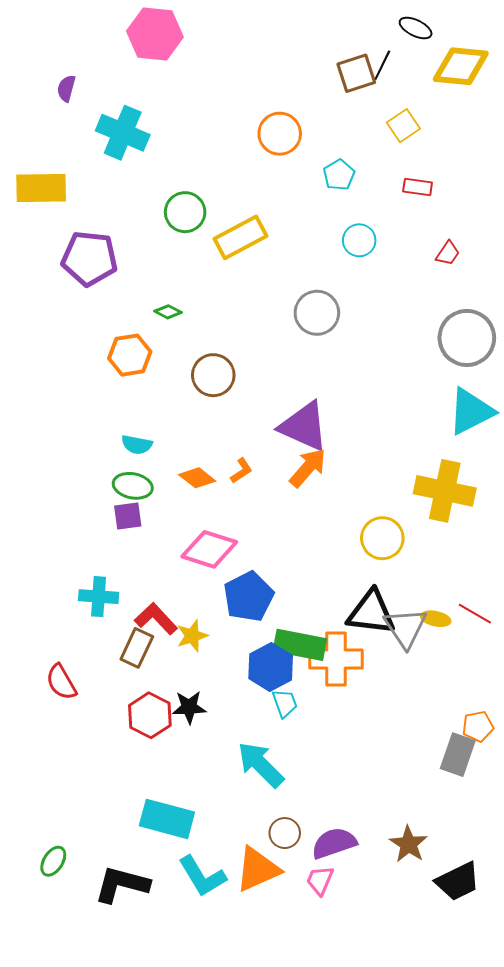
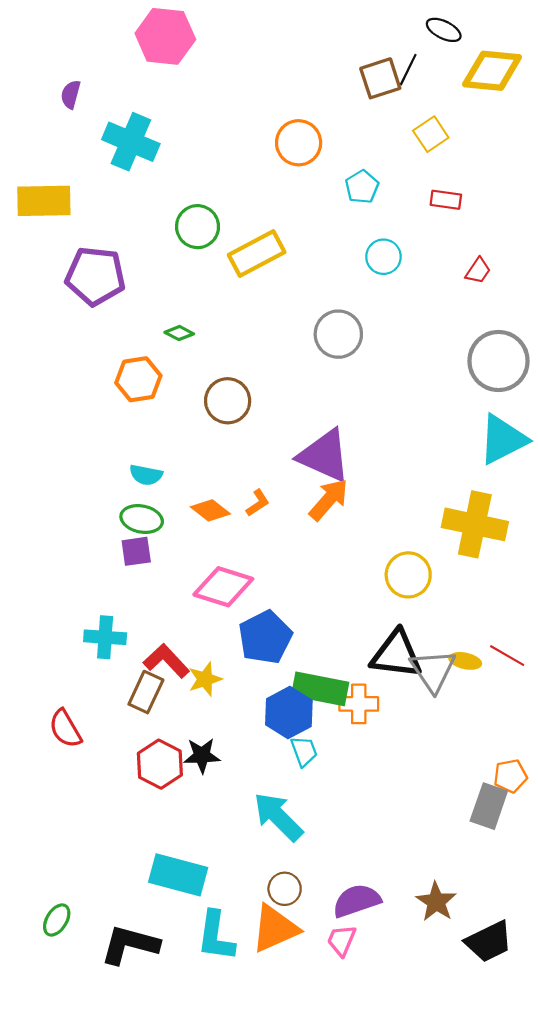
orange cross: (336, 659) -> (359, 704), size x0.7
brown circle: (285, 833) -> (285, 889), moved
cyan L-shape: (202, 876) -> (216, 936), turned 39

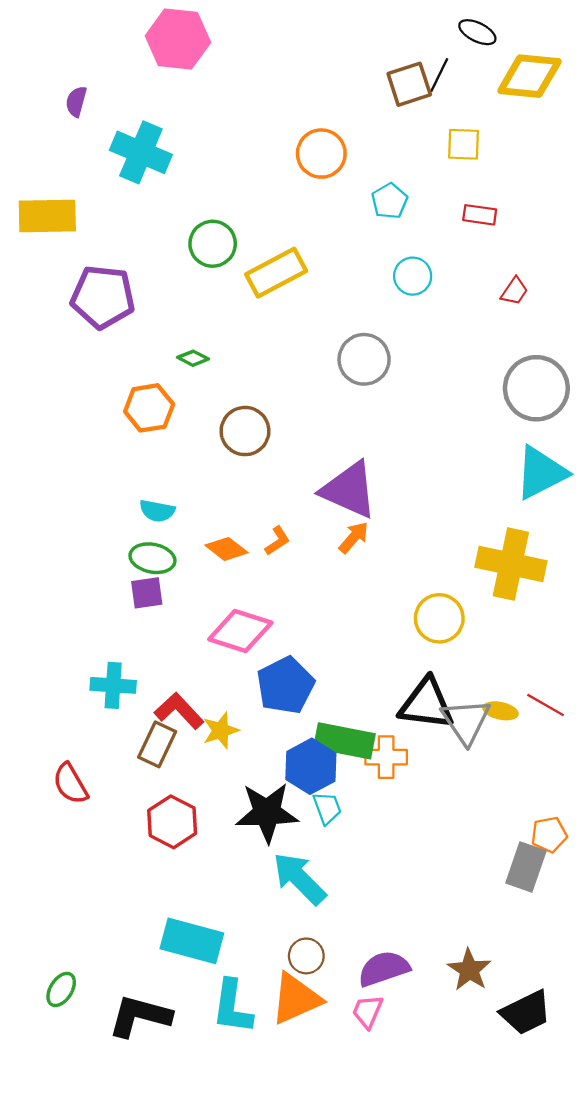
yellow square: (431, 134) -> (464, 144), turned 36
orange arrow: (329, 500) -> (354, 537), size x0.7
black star: (202, 756) -> (267, 813), moved, size x1.6

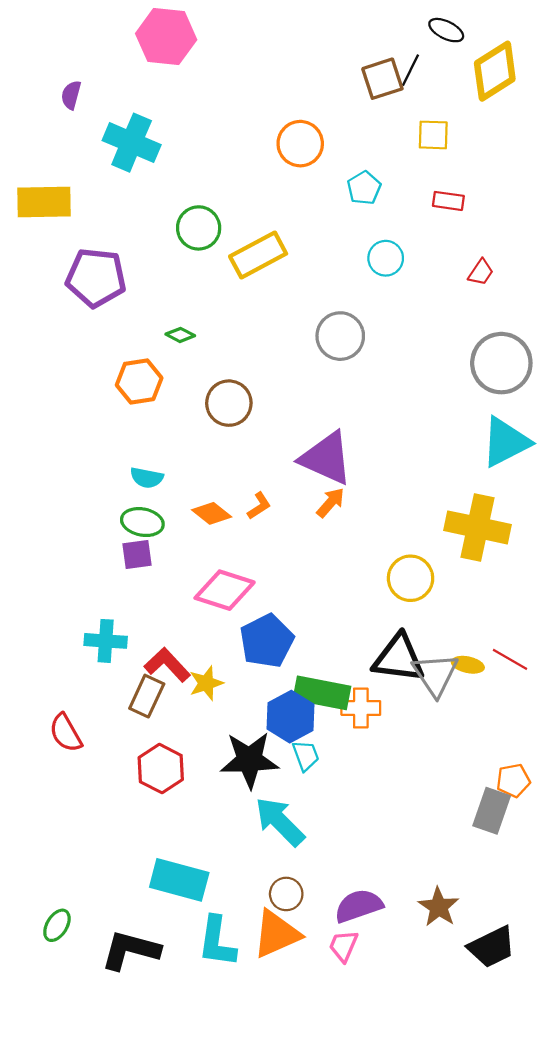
yellow diamond: (529, 76) -> (495, 71), turned -38

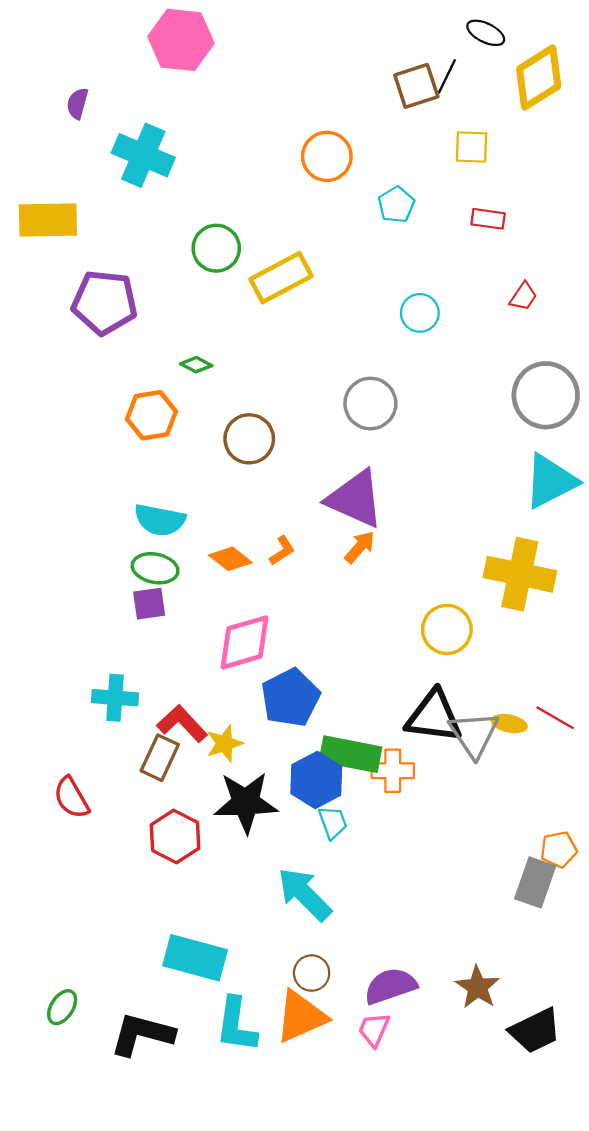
cyan circle: (386, 258) -> (420, 313), moved
gray circle: (340, 336) -> (370, 404), moved
cyan semicircle: (147, 478) -> (160, 520), size x1.4
pink diamond: (225, 590) -> (244, 642), turned -34
black star: (249, 760) -> (246, 802), moved

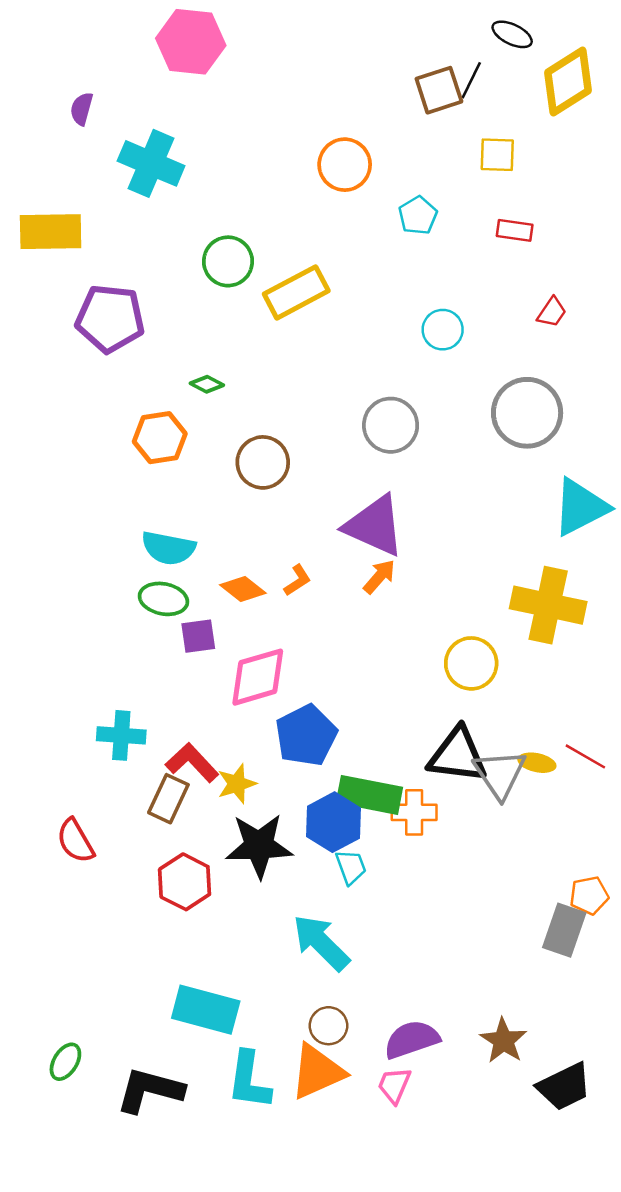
gray circle: (546, 395) -> (527, 413), moved
purple square: (149, 604) -> (198, 636), moved

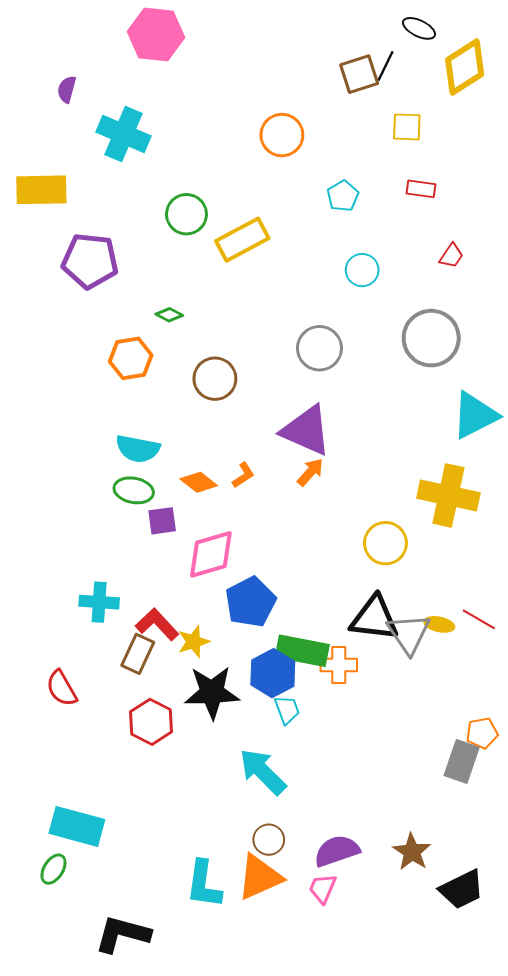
cyan pentagon: (418, 215) -> (343, 196), moved
cyan rectangle: (206, 1010) -> (77, 826), moved
black L-shape: (150, 1090) -> (123, 934), moved

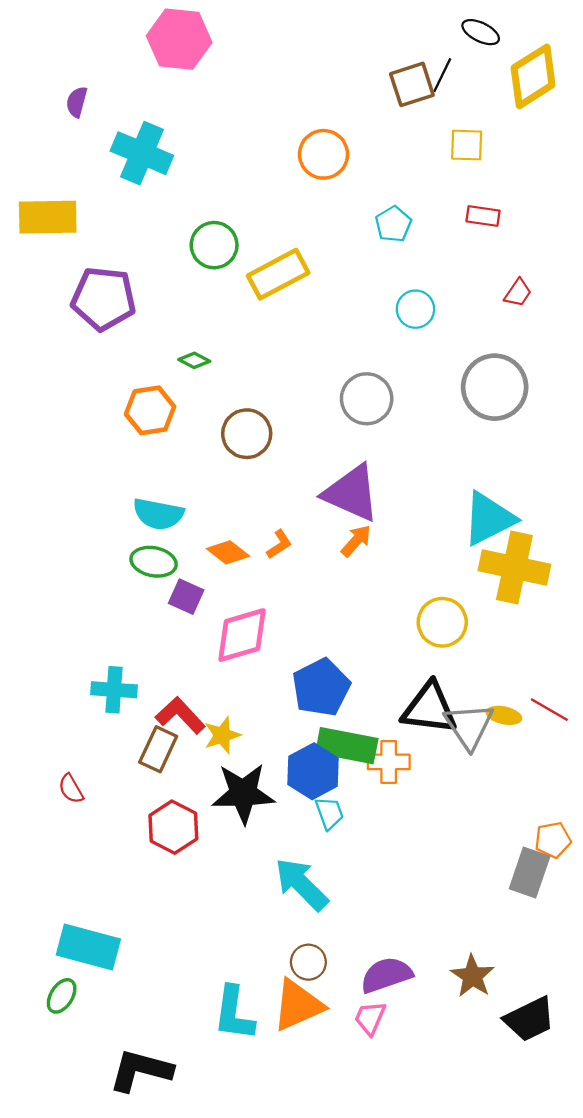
cyan triangle: (475, 415) -> (489, 519), moved
purple square: (162, 521) -> (186, 597), turned 32
blue pentagon: (250, 602) -> (321, 687), moved
red semicircle: (62, 688) -> (71, 789), size x0.7

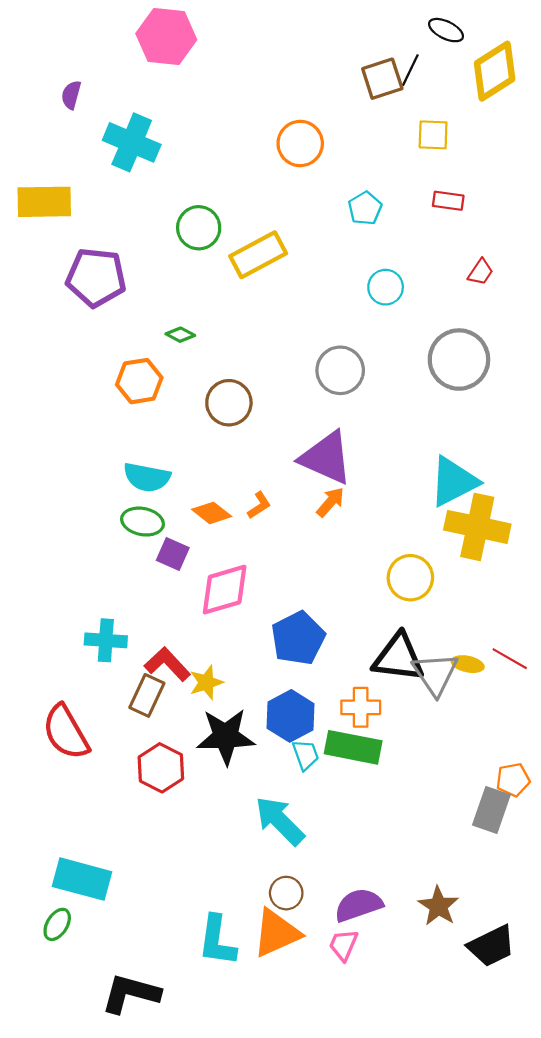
green rectangle: (347, 746) -> (353, 747), moved
red semicircle: (71, 789) -> (66, 732), size x2.0

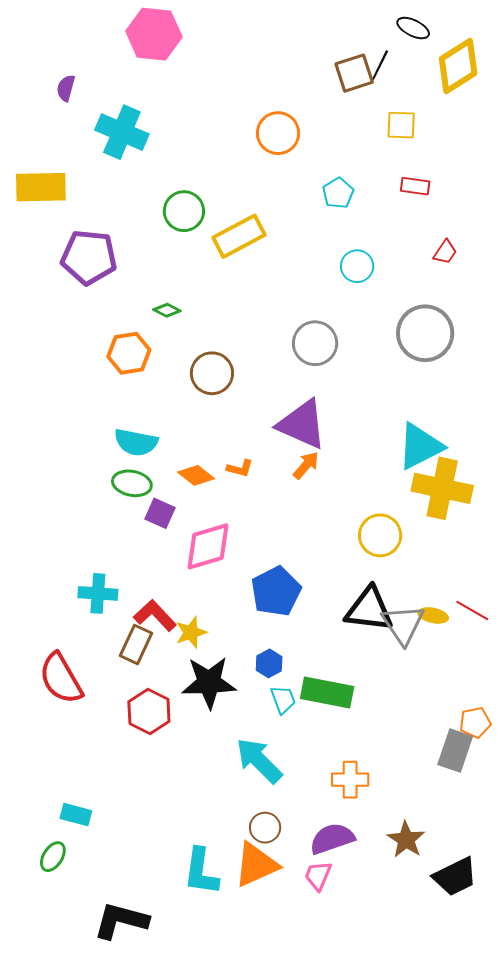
orange L-shape: (259, 505) -> (240, 468), turned 48
orange cross: (361, 707) -> (350, 780), moved
blue hexagon: (290, 716) -> (269, 663), size x0.6
cyan rectangle: (82, 879) -> (76, 815), size x0.6

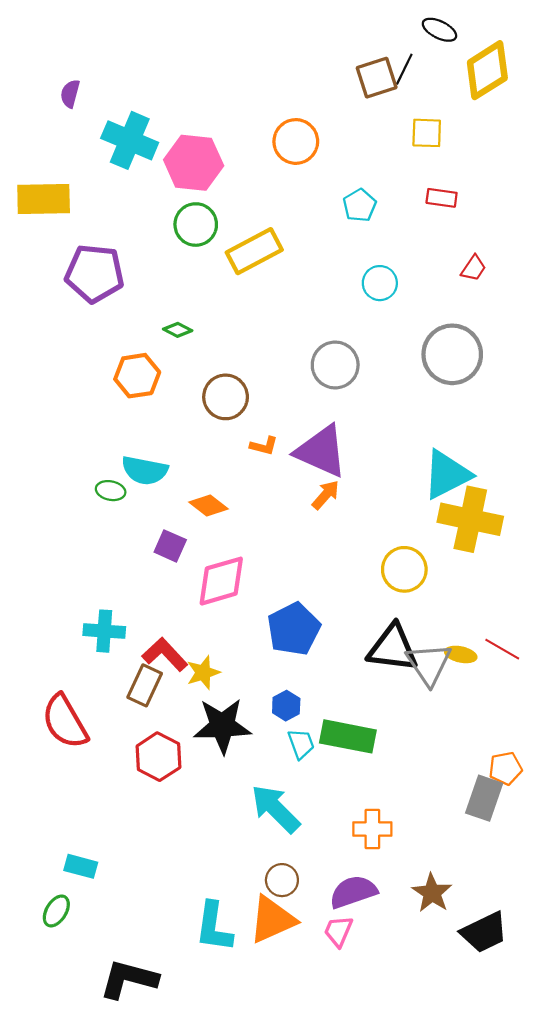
pink hexagon: (154, 34) -> (194, 163), moved
orange L-shape: (240, 468) -> (264, 446), moved
green ellipse: (132, 483) -> (111, 491), moved, size x0.7

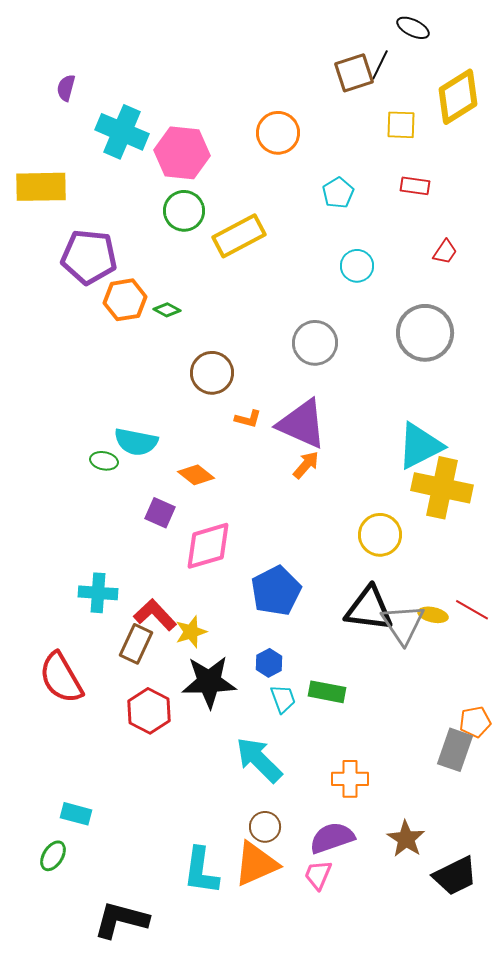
yellow diamond: (487, 70) -> (458, 97), moved
orange hexagon: (137, 376) -> (125, 300), moved
green rectangle: (348, 736) -> (327, 692), size x0.7

